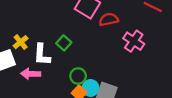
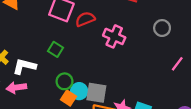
green square: (64, 43) -> (55, 49), moved
white L-shape: (42, 55) -> (24, 66), turned 110

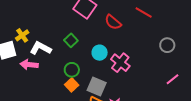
red semicircle: (85, 19) -> (113, 22), moved, turned -132
pink cross: (114, 36) -> (120, 63), moved
cyan circle: (79, 91) -> (100, 53), moved

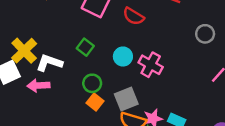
yellow cross: (22, 35) -> (24, 51), size x1.5
gray square: (97, 87) -> (126, 99), turned -36

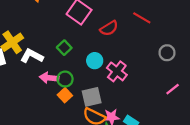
red semicircle: (134, 16) -> (109, 28), turned -72
pink arrow: (38, 85) -> (49, 78), moved

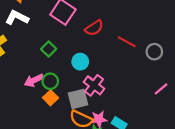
red line: (142, 18) -> (127, 42), moved
white L-shape: (32, 56) -> (17, 18), moved
pink cross: (117, 71) -> (94, 85), moved
pink arrow: (49, 78) -> (34, 80), turned -30

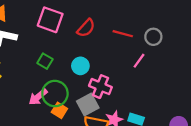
green circle: (50, 81) -> (55, 94), size x1.5
pink line: (161, 89) -> (139, 61), moved

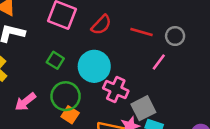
cyan circle: (80, 66) -> (94, 66), size x1.6
pink arrow: (38, 97) -> (25, 102), moved
gray square: (88, 104) -> (143, 108), moved

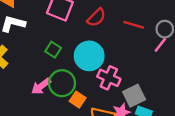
pink line: (159, 62) -> (160, 45), moved
pink arrow: (25, 102) -> (41, 86), moved
orange square: (70, 115) -> (78, 100), moved

